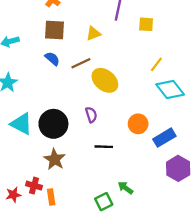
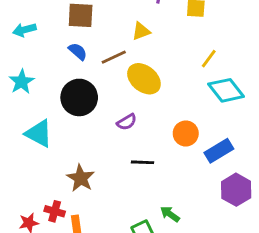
yellow triangle: (93, 33) -> (141, 31), moved
purple semicircle: (91, 115) -> (127, 122), turned 77
black circle: (53, 124) -> (79, 97), moved

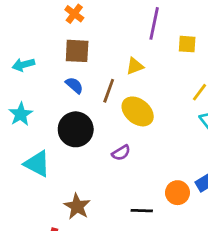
brown line: (114, 57) -> (109, 91), turned -45
orange circle: (186, 133) -> (178, 193), moved
black line: (143, 162) -> (142, 211), moved

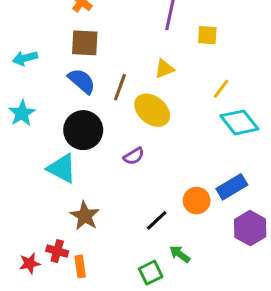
yellow triangle: (135, 66) -> (164, 69), moved
blue semicircle: (74, 85) -> (82, 81), size x1.4
cyan triangle: (37, 164) -> (62, 168), moved
black line: (142, 211) -> (157, 220), turned -45

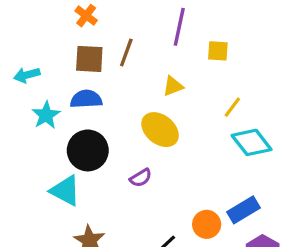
blue semicircle: (82, 81) -> (86, 99), turned -44
brown line: (120, 87) -> (126, 52), moved
cyan star: (22, 113) -> (46, 115), moved

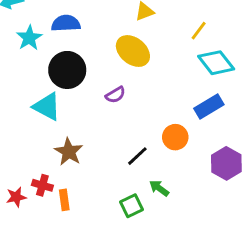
blue rectangle: (244, 210) -> (209, 106), moved

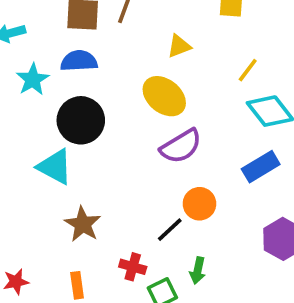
purple semicircle: (115, 95) -> (181, 146), moved, size x1.6
orange circle: (175, 137) -> (199, 204), moved
red cross: (42, 185) -> (133, 267), moved
green arrow: (159, 188) -> (198, 271), turned -114

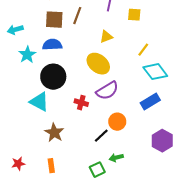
red cross: (133, 267) -> (81, 103), moved
green arrow: (198, 271) -> (116, 158), turned 64

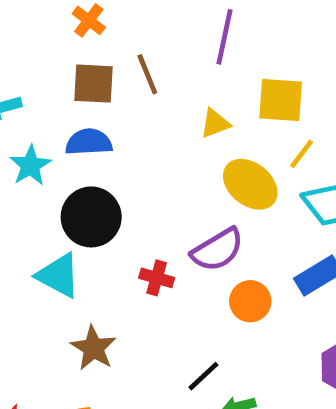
yellow square: (134, 15) -> (281, 100), moved, size x1.5
brown line: (77, 16) -> (147, 74), turned -42
yellow ellipse: (98, 64) -> (250, 184), moved
orange circle: (117, 122) -> (250, 301), moved
black line: (101, 136) -> (203, 376), moved

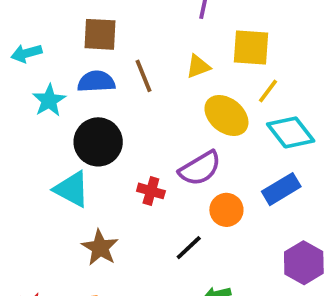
brown line: (147, 74) -> (143, 76), moved
black line: (203, 376) -> (189, 248), moved

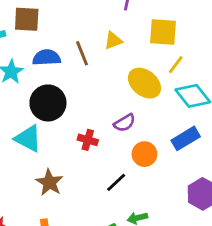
brown square: (100, 34) -> (27, 19), moved
yellow triangle: (198, 66) -> (113, 41), moved
purple semicircle: (200, 168) -> (125, 123), size x0.7

